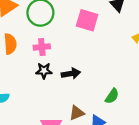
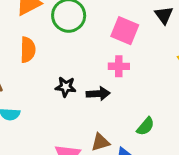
pink cross: (42, 47) -> (119, 66), moved

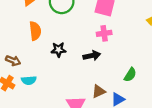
black star: (66, 87) -> (59, 50), moved

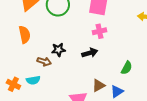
orange semicircle: (35, 31) -> (25, 35), moved
brown arrow: (13, 61) -> (44, 62), moved

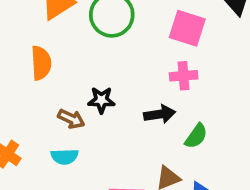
green semicircle: (127, 68) -> (196, 136), moved
cyan semicircle: (33, 80) -> (64, 157), moved

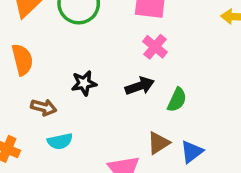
pink cross: (184, 76) -> (155, 47), turned -35
brown arrow: (71, 119) -> (44, 107), moved

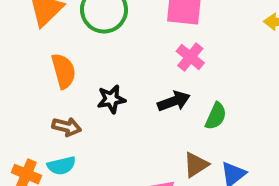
orange semicircle: (22, 60) -> (64, 71), moved
cyan semicircle: (60, 141) -> (61, 166), moved

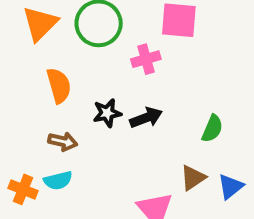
pink cross: (190, 57) -> (146, 59), moved, turned 36
black arrow: (174, 101) -> (146, 118), moved

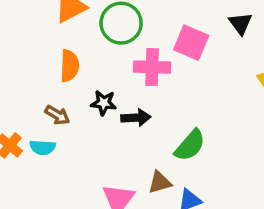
pink cross: (146, 59) -> (152, 67), size x1.4
green semicircle: (212, 129) -> (190, 145), size x1.4

